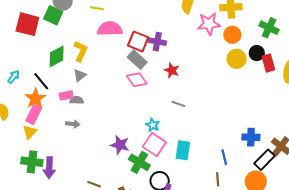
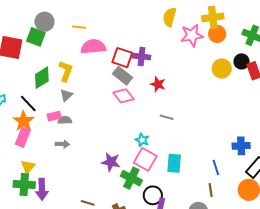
orange circle: (232, 35) -> (217, 34), moved
yellow triangle: (30, 132) -> (28, 167), moved

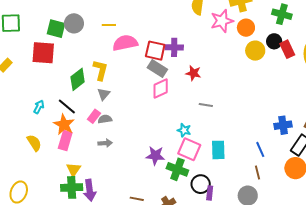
orange circle: (217, 34) -> (246, 28), moved
green square: (36, 37) -> (56, 29), moved
pink diamond: (124, 96) -> (161, 89), turned -70
pink rectangle: (54, 116) -> (94, 116), turned -32

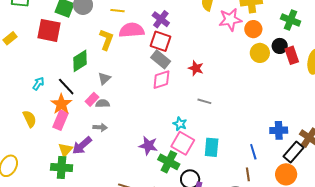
purple cross: (174, 47) -> (161, 19), moved, turned 30
yellow L-shape: (100, 70) -> (106, 40), moved
purple arrow: (90, 190) -> (82, 146), moved, turned 50

